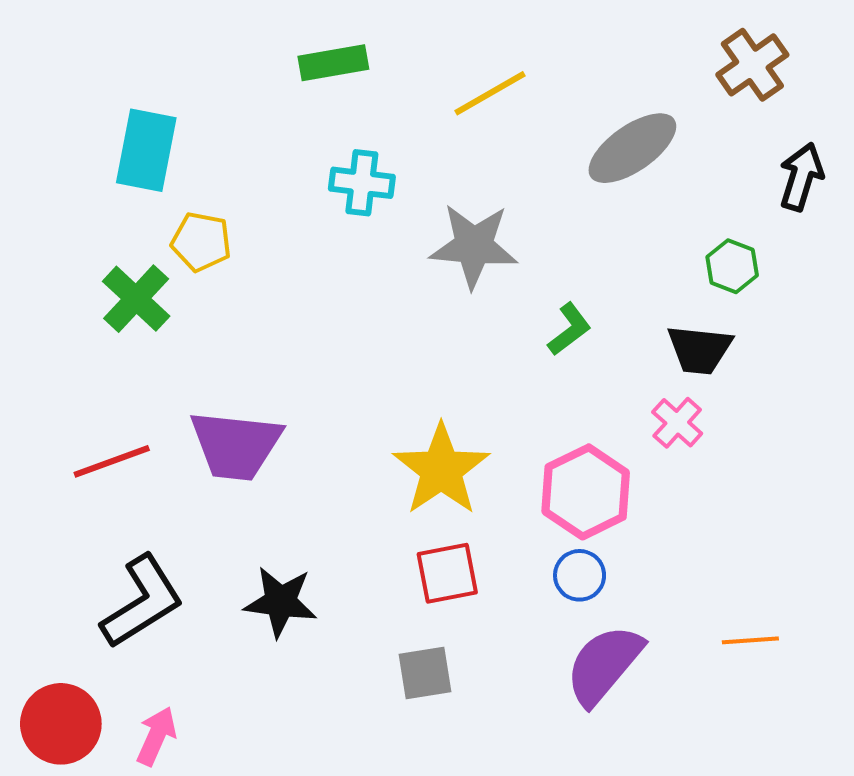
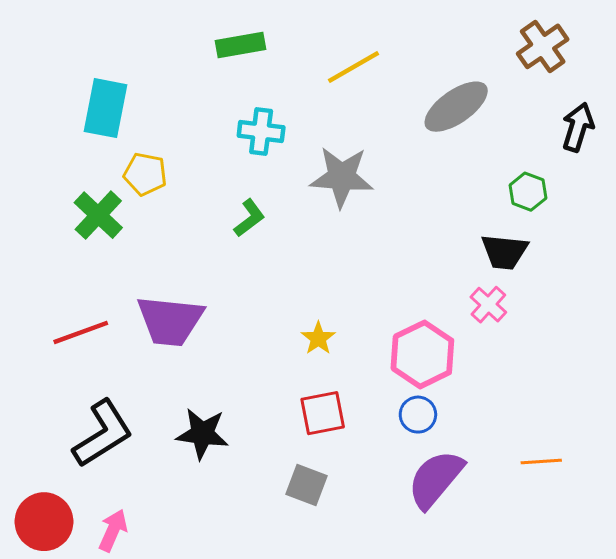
green L-shape: (569, 329) -> (249, 218), moved
yellow star: (441, 470) -> (318, 338), size x0.5
gray square: (425, 673) -> (307, 485), turned 30

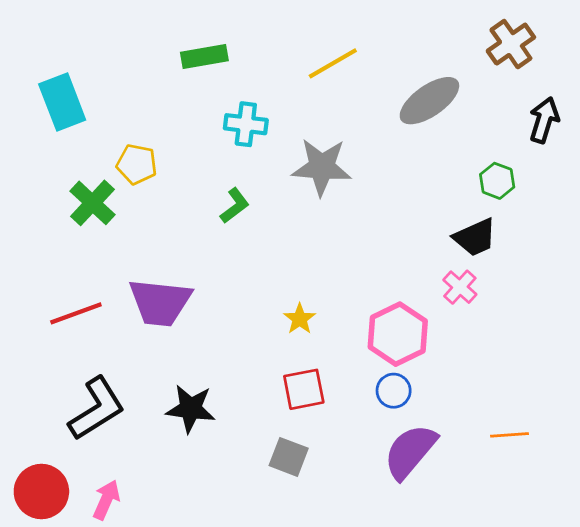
green rectangle: (241, 45) -> (204, 57), moved
cyan rectangle: (106, 108) -> (62, 102), moved, turned -32
black trapezoid: (505, 252) -> (475, 237), turned -30

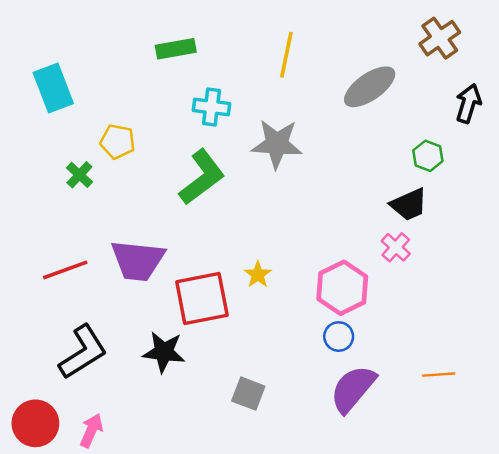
yellow line: (333, 63) -> (286, 55), turned -48
green cross: (93, 203) -> (79, 175), size x0.7
green L-shape: (235, 206) -> (202, 177), size x1.8
red square: (304, 389) -> (202, 298), moved, size x1.5

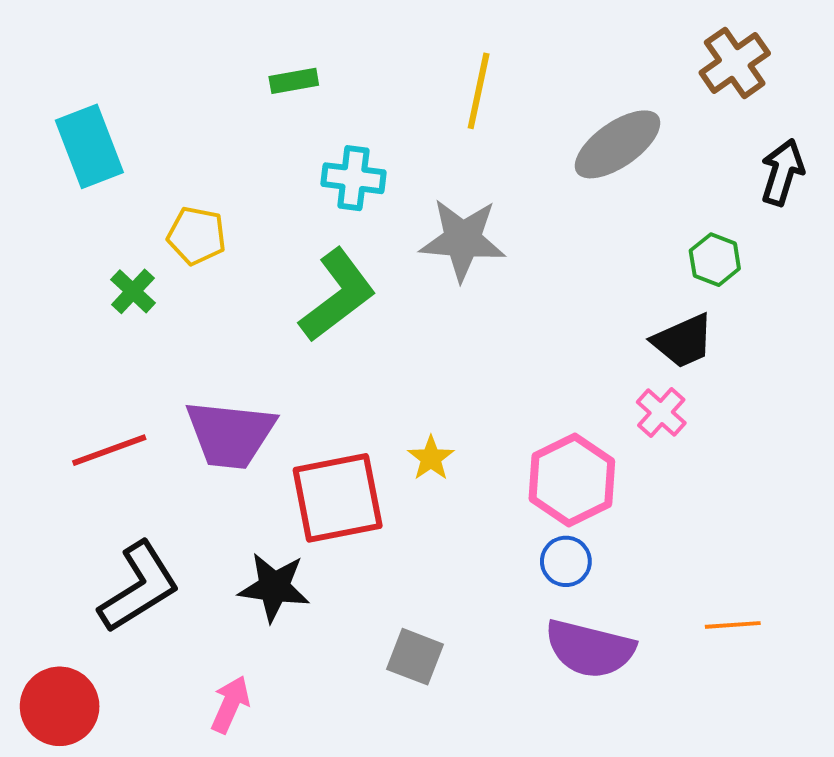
green rectangle: (176, 49) -> (294, 81), size x0.7
purple semicircle: (353, 389) -> (590, 649), turned -116
pink arrow: (91, 430) -> (230, 704), moved

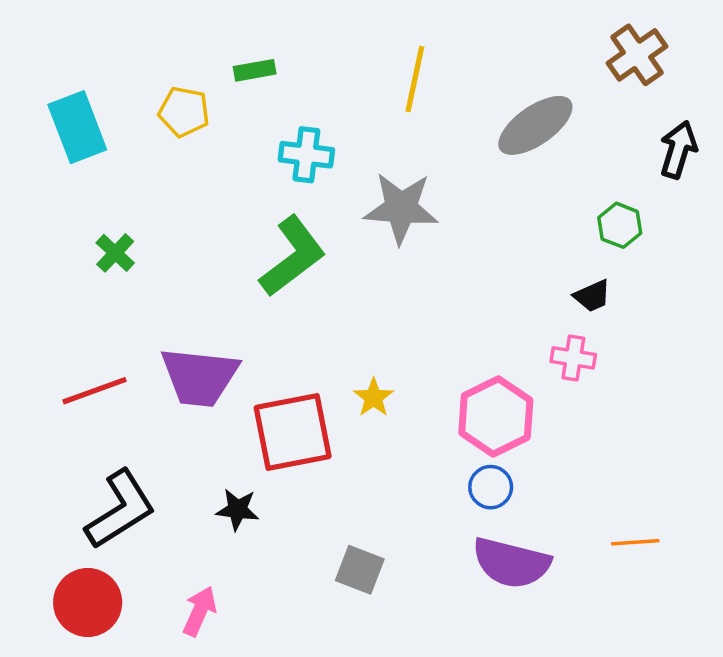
yellow pentagon: (197, 236) -> (184, 112), moved
black trapezoid: (683, 341) -> (592, 296), size x0.7
pink cross: (661, 412) -> (573, 358), turned -33
black star: (274, 587) -> (237, 510), size x0.7
red circle: (60, 706) -> (88, 603), moved

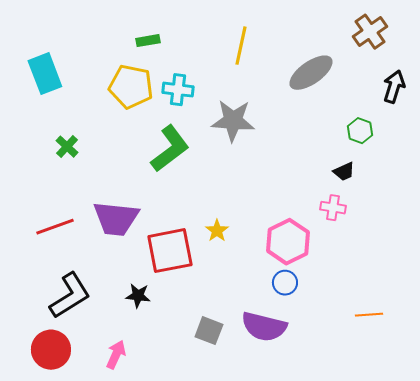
yellow pentagon: (184, 112) -> (131, 87), moved, size x1.5
purple semicircle: (511, 563) -> (264, 327), moved

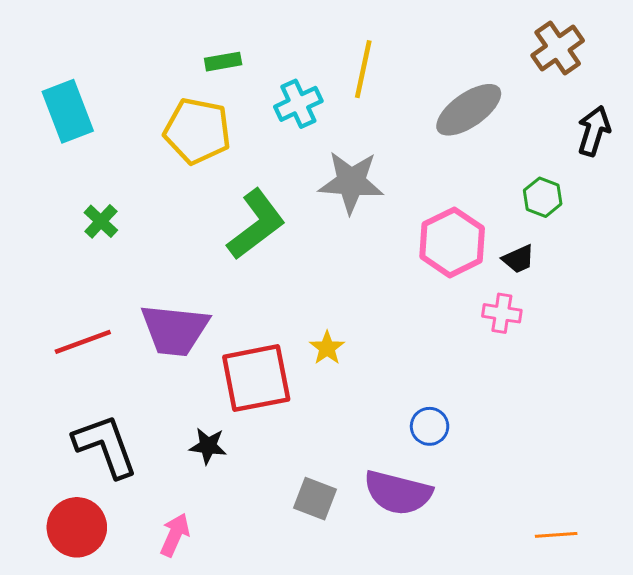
cyan cross: (178, 90) -> (298, 104), moved, turned -32
pink hexagon: (288, 242) -> (452, 242), moved
black L-shape: (70, 296) -> (105, 446), turned -78
orange line: (369, 315) -> (556, 535), moved

